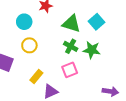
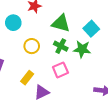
cyan square: (97, 22) -> (91, 29), moved
yellow circle: (29, 45) -> (32, 46), moved

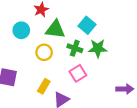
green triangle: (61, 23) -> (55, 29), moved
cyan square: (91, 29) -> (87, 25), moved

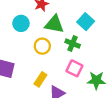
green star: (98, 48) -> (96, 80), moved
pink square: (78, 73) -> (74, 68), turned -35

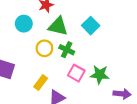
green cross: (73, 44) -> (67, 50), moved
green star: (96, 80) -> (100, 75), moved

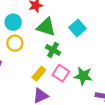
yellow circle: (44, 48) -> (15, 43), moved
yellow rectangle: (41, 82) -> (39, 74), moved

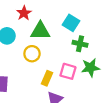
yellow circle: (15, 43) -> (32, 54), moved
green cross: (53, 50) -> (80, 44), moved

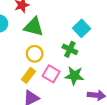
cyan square: (71, 23) -> (81, 28), moved
yellow circle: (32, 54) -> (35, 54), moved

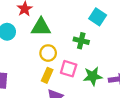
cyan square: (81, 28) -> (98, 17), moved
green star: (74, 76) -> (93, 76), moved

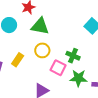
green cross: (81, 41) -> (73, 56), moved
yellow rectangle: (47, 75) -> (18, 60), moved

